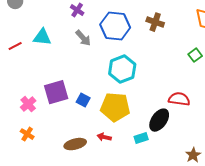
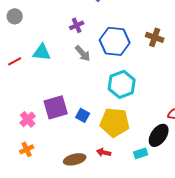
purple cross: (77, 10) -> (77, 25), turned 32
orange cross: (27, 134) -> (27, 149), turned 32

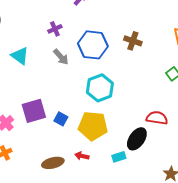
cyan triangle: (42, 52) -> (20, 56), turned 30

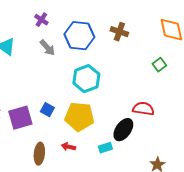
purple cross: (55, 29) -> (41, 20), turned -32
purple square: (34, 111) -> (20, 118), moved
brown ellipse: (53, 163) -> (39, 154), turned -70

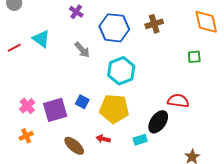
brown cross: (119, 32) -> (154, 24), turned -36
gray arrow: (47, 48) -> (82, 50), moved
green square: (159, 65) -> (194, 57), turned 32
brown ellipse: (39, 154) -> (74, 146), turned -55

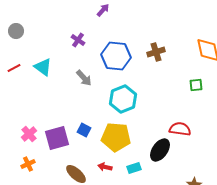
red line: (14, 48) -> (14, 68), moved
cyan rectangle: (140, 140) -> (134, 168), moved

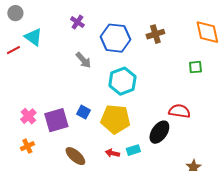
cyan triangle: (43, 67) -> (33, 37), moved
red arrow: (105, 167) -> (112, 153), moved

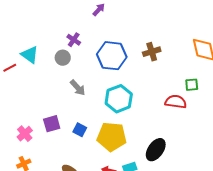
gray circle: (15, 13) -> (63, 58), moved
gray arrow: (83, 60) -> (78, 88), moved
red semicircle: (179, 111) -> (176, 102), moved
purple square: (56, 120) -> (52, 124), moved, size x0.7

